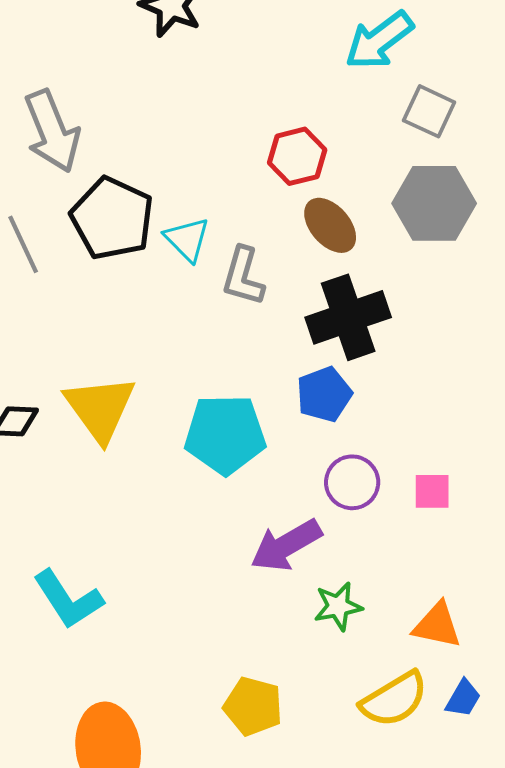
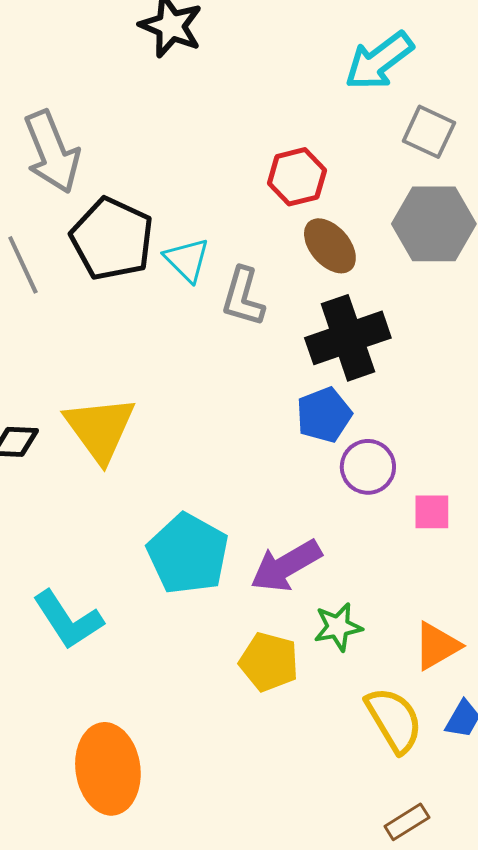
cyan pentagon: (225, 434) -> (188, 554), moved, turned 30
purple circle: (352, 482) -> (368, 467), moved
orange triangle: (437, 625) -> (437, 646), turned -42
yellow semicircle: (394, 699) -> (394, 720), turned -90
yellow pentagon: (253, 706) -> (269, 662), moved

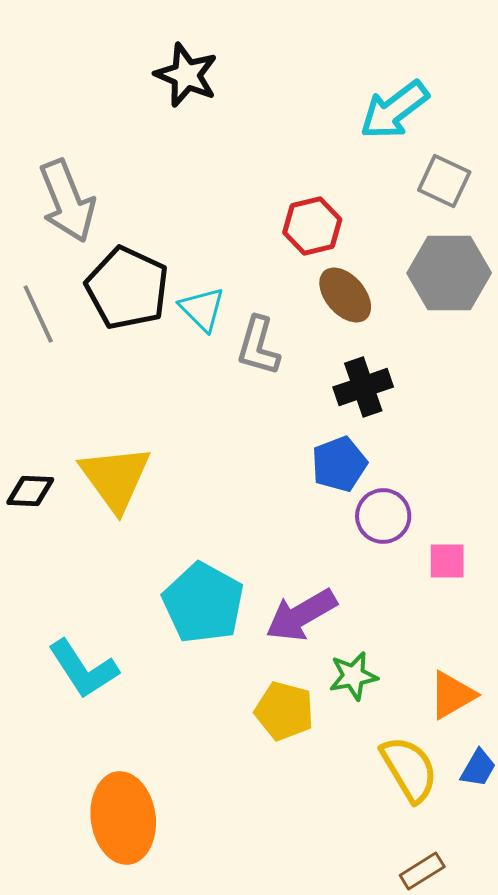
black cross: (348, 338) -> (363, 387), size x0.7

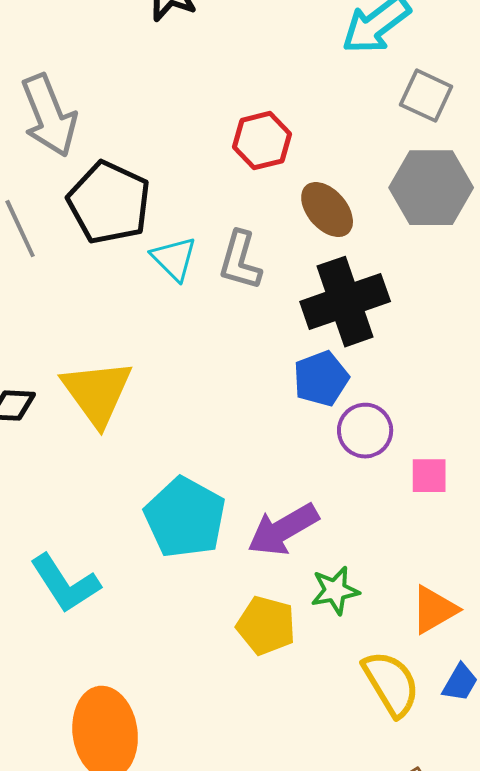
red hexagon: (312, 226) -> (262, 141), moved
cyan triangle: (202, 309) -> (174, 259), moved
black cross: (363, 387) -> (345, 302), size x1.5

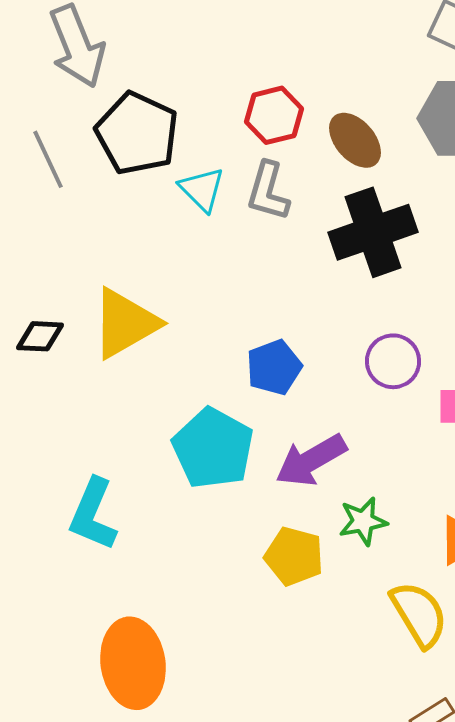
red hexagon: (262, 141) -> (274, 115), moved
blue pentagon: (321, 379) -> (274, 367), moved
yellow triangle: (97, 393) -> (125, 323), turned 36
cyan L-shape: (65, 584) -> (93, 514), turned 56

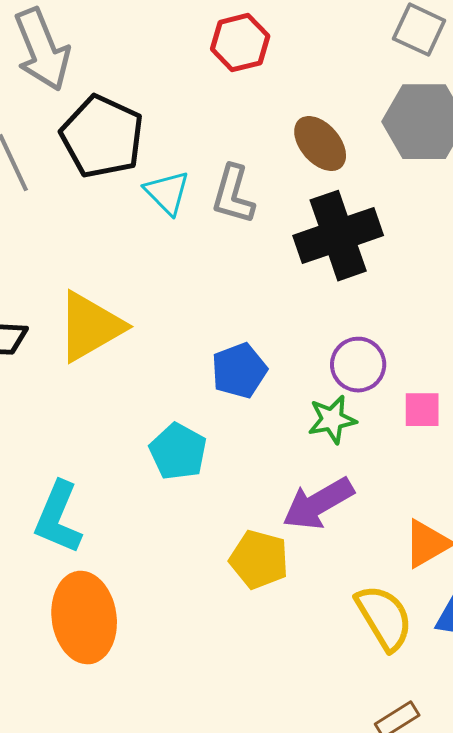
red hexagon: (274, 115) -> (240, 43), moved
cyan pentagon: (213, 448) -> (178, 452), size x0.7
purple arrow: (311, 460) -> (318, 504), moved
green star: (363, 521) -> (332, 420), moved
orange ellipse: (133, 663) -> (84, 618), moved

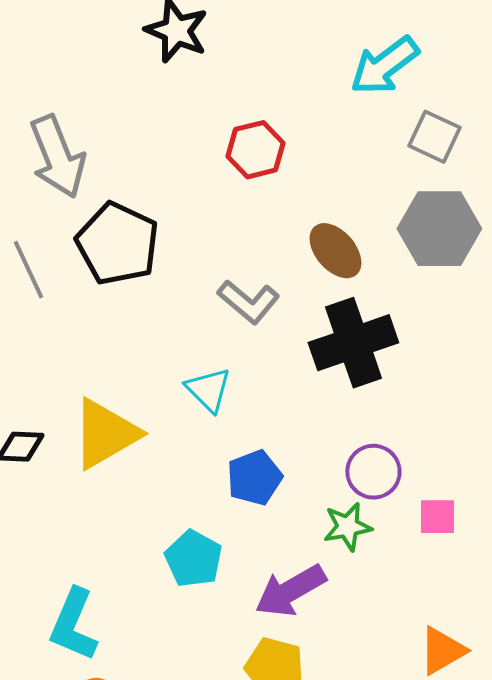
cyan triangle: (167, 193) -> (208, 390), moved
gray L-shape: (233, 195) -> (248, 302), turned -66
purple arrow: (318, 504) -> (290, 591), moved

